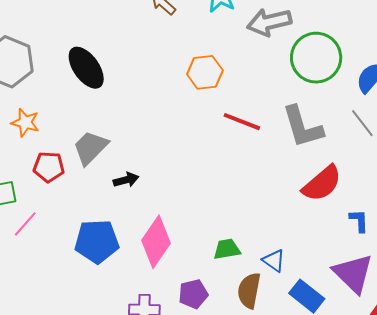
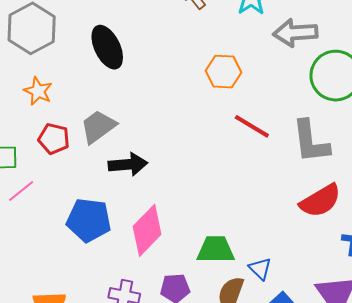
black arrow: (126, 180) -> (128, 164), size x1.5
green trapezoid: (227, 249) -> (216, 250), size x1.4

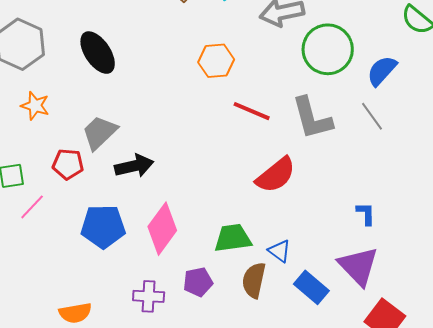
red pentagon: (54, 139) -> (68, 164), moved
red semicircle: (320, 201) -> (276, 175), moved

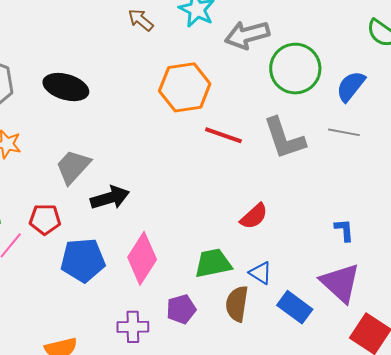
black ellipse: (98, 53) -> (66, 87), turned -36
orange hexagon: (216, 61) -> (185, 87), size x1.4
gray line: (372, 116) -> (344, 132), turned -40
red pentagon: (68, 164) -> (45, 219), moved
red semicircle: (276, 175) -> (254, 216), moved, size x0.7

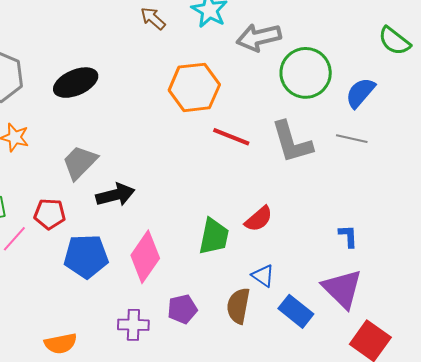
black ellipse: (66, 87) -> (76, 83), turned -42
green trapezoid: (213, 263) -> (214, 236), moved, turned 111

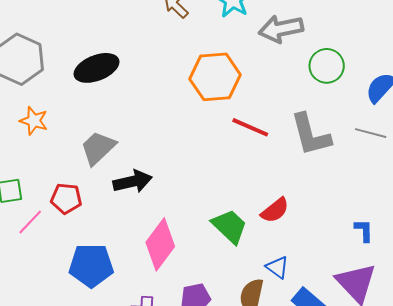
green circle: (306, 73) -> (327, 66), size x0.7
green trapezoid: (214, 236) -> (230, 226), turned -60
blue pentagon: (86, 256) -> (91, 265), moved

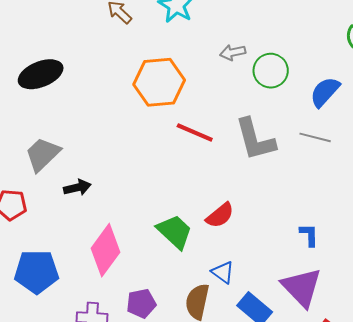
gray arrow: (281, 29) -> (233, 52), moved, size x0.6
black arrow: (133, 181) -> (77, 188), size x0.7

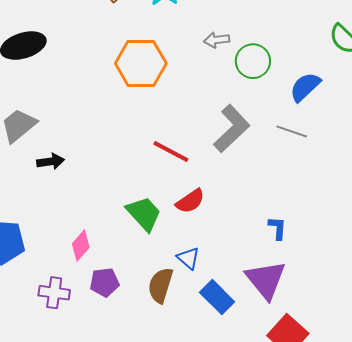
red line: (195, 133) -> (171, 151), moved
gray L-shape: (255, 139) -> (232, 128), turned -123
pink diamond: (106, 250) -> (81, 246), moved, size x0.6

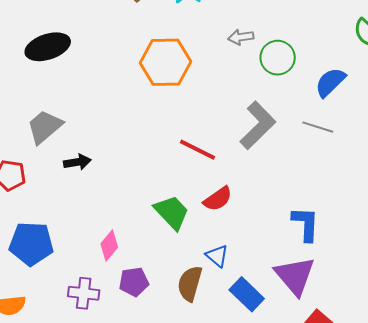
blue L-shape: (277, 228) -> (306, 224), size x1.5

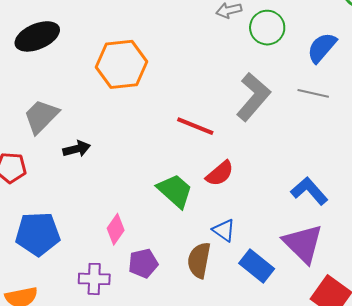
orange hexagon: (166, 62) -> (122, 64), moved
blue L-shape: (306, 224) -> (309, 191), turned -39

